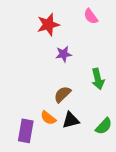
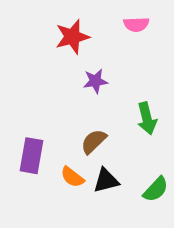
pink semicircle: (91, 16) -> (136, 24), turned -56
purple rectangle: (26, 131) -> (32, 156), moved

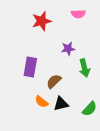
purple star: (95, 81) -> (68, 49), moved
purple rectangle: (32, 156) -> (30, 67), moved

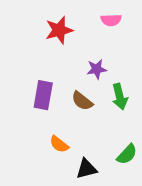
brown semicircle: (54, 81) -> (82, 101), moved, turned -98
black triangle: (61, 104) -> (86, 169), moved

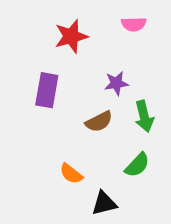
purple rectangle: (43, 95) -> (47, 90), moved
brown semicircle: (82, 101) -> (99, 122), turned -65
green semicircle: (127, 154) -> (137, 165), moved

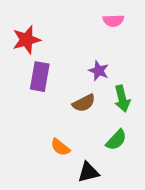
red star: (71, 36) -> (26, 40), moved
purple star: (116, 83) -> (99, 71), turned 30

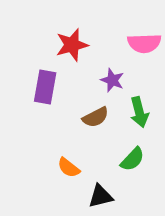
pink semicircle: (113, 21) -> (144, 43), moved, size x1.4
red star: (26, 40) -> (72, 45), moved

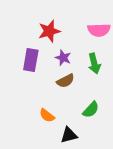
purple star: (112, 80) -> (63, 58), moved
green arrow: (139, 112) -> (94, 64), moved

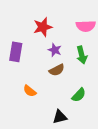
purple rectangle: (31, 60) -> (16, 52), moved
orange semicircle: (47, 115) -> (30, 91), moved

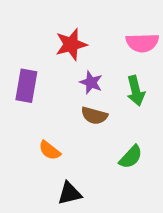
brown semicircle: (57, 70) -> (94, 116), turned 42
black triangle: (60, 117) -> (69, 193), moved

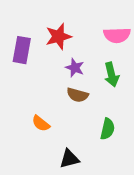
purple rectangle: (26, 86) -> (22, 50), moved
green semicircle: (131, 157) -> (107, 129), turned -30
black triangle: (69, 193) -> (69, 159), moved

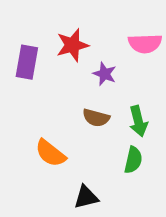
purple star: (75, 68) -> (105, 74), moved
green arrow: (112, 75) -> (138, 121), moved
orange semicircle: (41, 124) -> (50, 153), size x1.4

